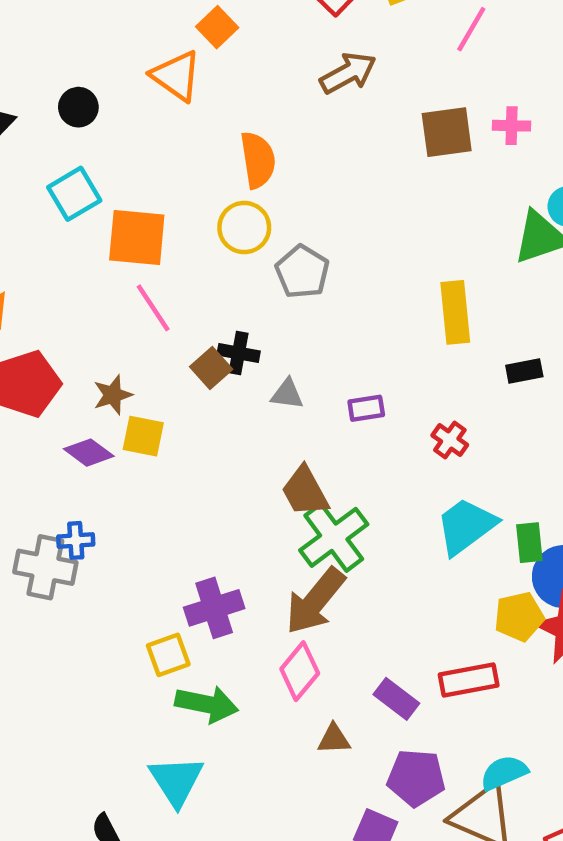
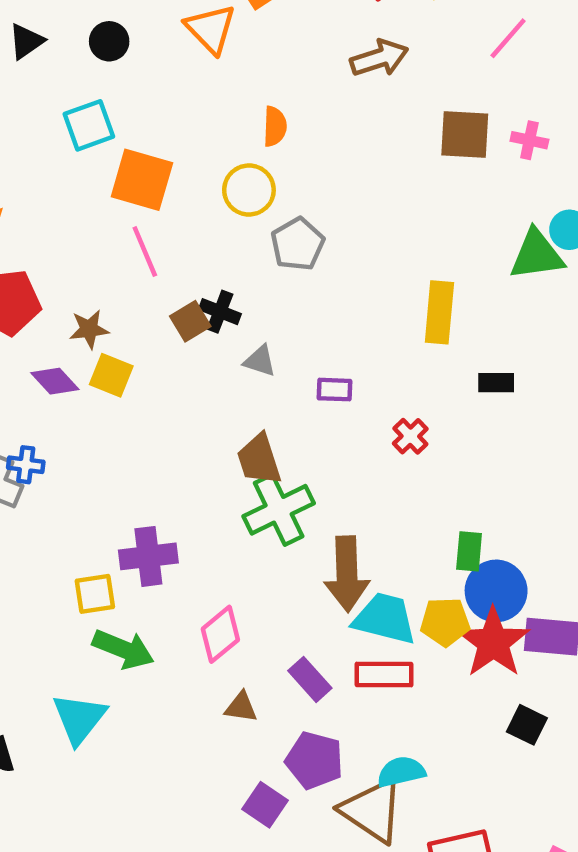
orange semicircle: (258, 160) -> (275, 126), size x0.7
cyan trapezoid: (466, 526) -> (385, 619), moved, turned 40
brown arrow: (315, 601) -> (347, 574), moved, turned -52

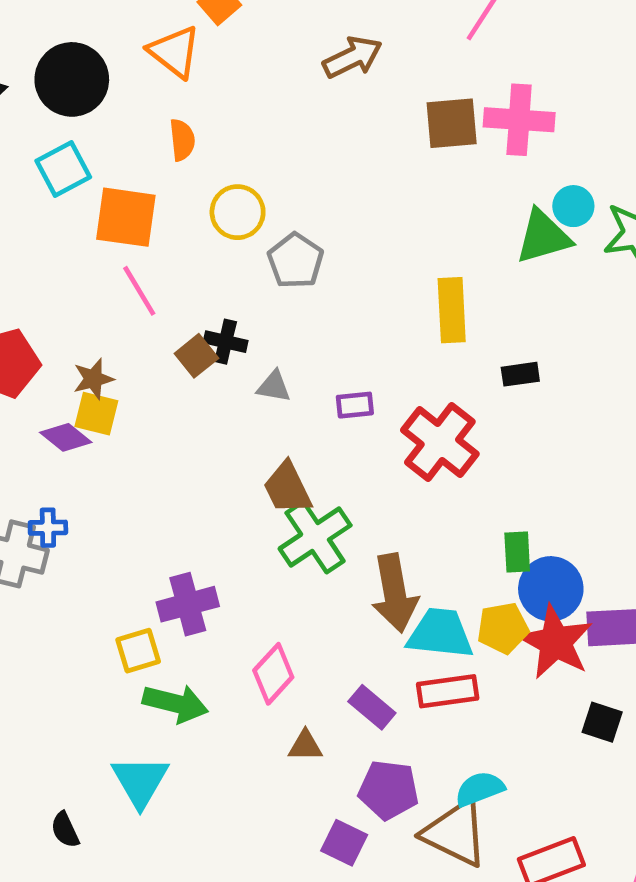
black circle: (109, 41) -> (72, 79), size x1.8
orange semicircle: (275, 126) -> (182, 140), moved
pink cross: (529, 140) -> (519, 120), size x1.8
yellow square: (111, 375) -> (96, 414), moved
red cross: (410, 436) -> (440, 442), size x2.0

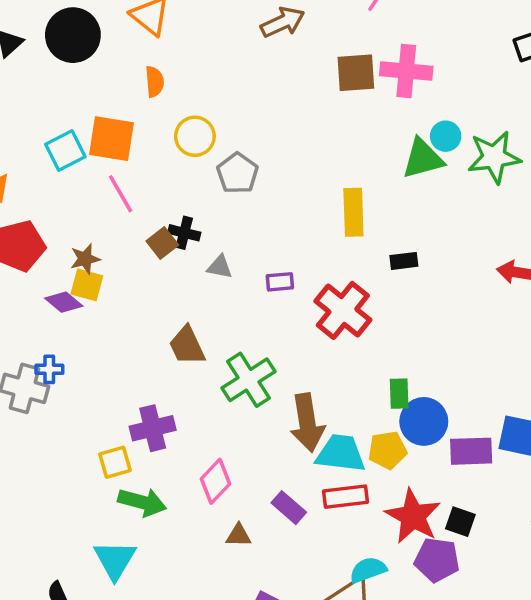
cyan square: (63, 169) -> (65, 151), moved
brown trapezoid: (287, 488) -> (187, 346), moved
red star: (555, 642) -> (413, 516), moved
purple pentagon: (389, 790) -> (437, 560), moved

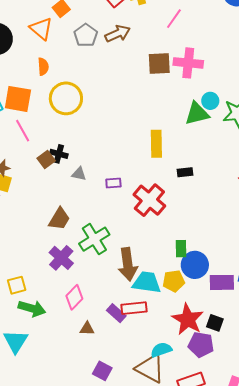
yellow circle: (195, 136) -> (66, 98), size x1.4
gray pentagon: (238, 173) -> (86, 35), moved
brown trapezoid: (187, 346) -> (59, 219), turned -125
purple cross: (153, 428) -> (61, 258), moved, turned -35
red rectangle: (345, 497) -> (134, 308), moved

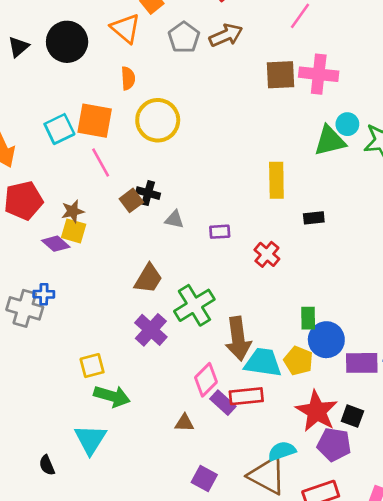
red cross: (149, 200) -> (267, 254), size x0.6
yellow pentagon: (174, 281) -> (298, 361), turned 30
pink diamond: (74, 297) -> (206, 380), moved

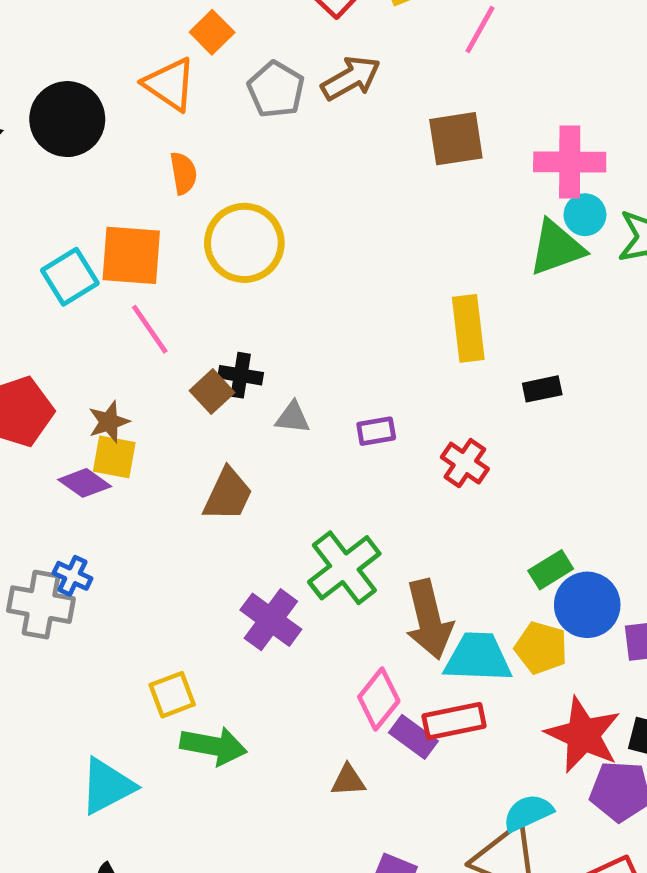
pink cross: (319, 74) -> (570, 162), moved
brown trapezoid: (148, 279) -> (228, 495), moved
blue cross: (44, 294) -> (72, 576), turned 30
green rectangle: (308, 318) -> (551, 570), turned 65
cyan triangle: (90, 439) -> (107, 786), moved, turned 36

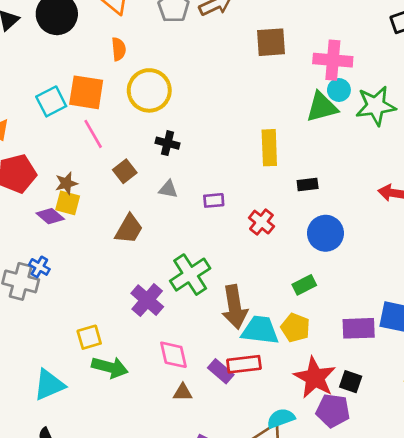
black cross: (241, 375) -> (168, 143), moved
blue circle: (587, 605) -> (325, 233), moved
pink diamond: (379, 699) -> (173, 355), moved, turned -56

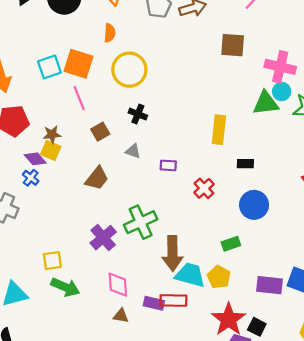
blue cross: (39, 267) -> (31, 178), moved
purple rectangle: (221, 371) -> (154, 303), turned -36

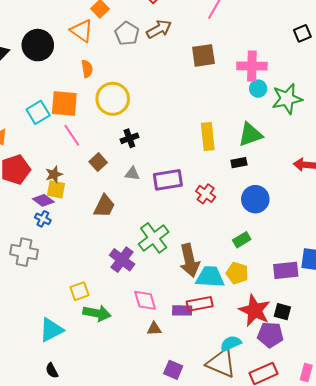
green triangle: (266, 103) -> (250, 135), moved
black cross: (138, 114) -> (129, 138), turned -30
purple rectangle: (168, 165) -> (168, 180), size x1.8

